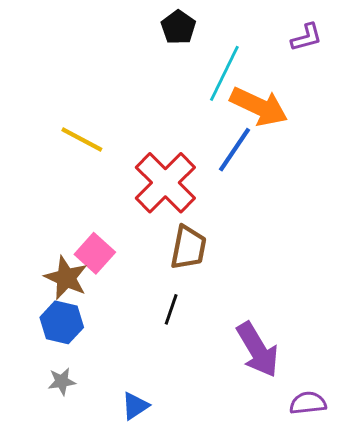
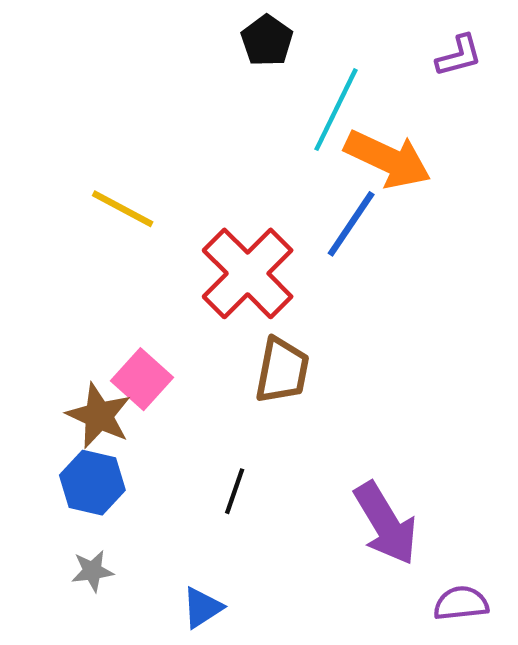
black line: (171, 309) -> (235, 491), moved

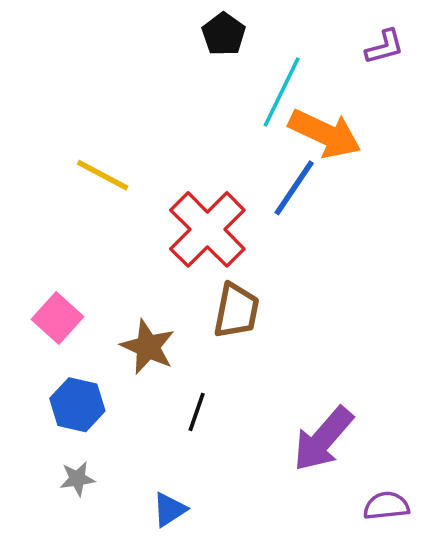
pink square: (142, 379) -> (57, 318), moved
brown star: (99, 416) -> (148, 347), moved
purple arrow: (386, 524) -> (323, 439), turned 72

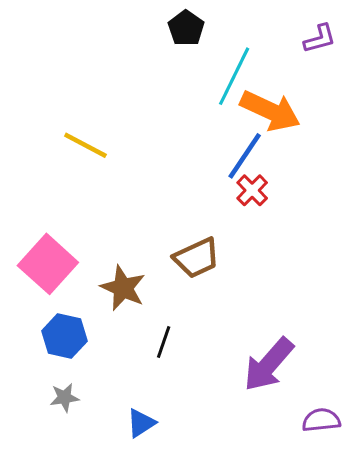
red cross: (207, 229) -> (252, 190), moved, size x0.5
brown trapezoid: (236, 311) -> (197, 258), turned 54
pink square: (57, 318) -> (48, 264), size x1.4

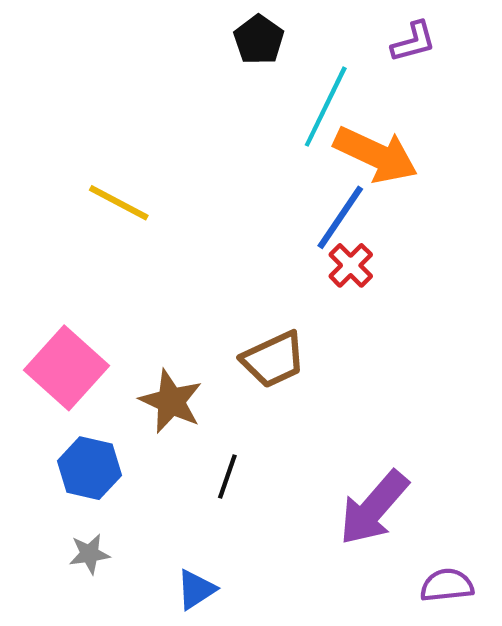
purple L-shape: (320, 39) -> (413, 42), moved

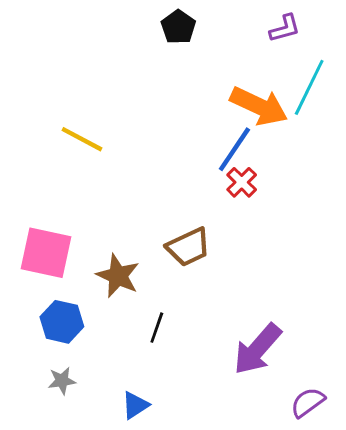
cyan line: (326, 107) -> (309, 87), moved
pink square: (66, 368) -> (46, 253), turned -30
purple semicircle: (447, 585) -> (308, 402), turned -30

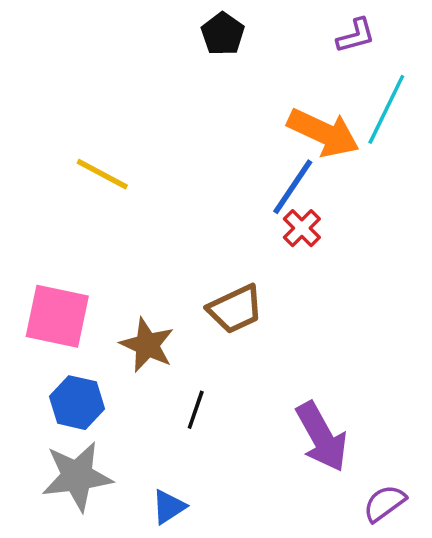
purple arrow: (257, 349) -> (322, 437), turned -70
gray star: (62, 381) -> (77, 476), size x2.0

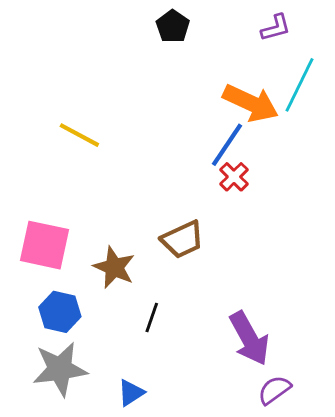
purple semicircle: (385, 503) -> (274, 390), moved

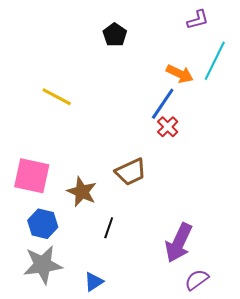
black pentagon: (173, 26) -> (115, 35), moved
orange arrow: (251, 103) -> (180, 74), size x0.7
purple arrow: (249, 338) -> (179, 243), turned 54

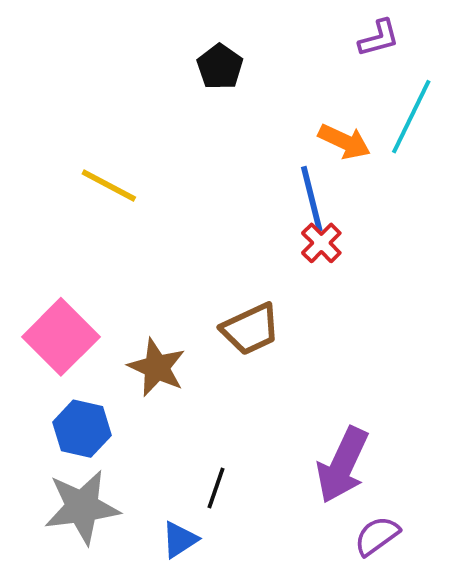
blue line: (163, 104) -> (312, 199), turned -48
pink square: (32, 176) -> (61, 337), turned 33
black line: (109, 228) -> (216, 488), moved

